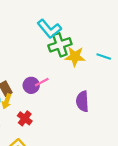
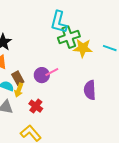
cyan L-shape: (49, 29) -> (59, 22), turned 55

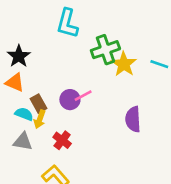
cyan L-shape: (59, 22) -> (67, 23), moved
yellow star: (83, 48) -> (124, 64), turned 30

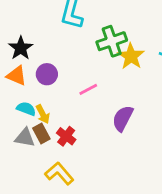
purple circle: (70, 100) -> (47, 74), moved
brown rectangle: (38, 104) -> (41, 134), moved
yellow arrow: (40, 119) -> (43, 114), turned -48
purple semicircle: (133, 119) -> (123, 118), moved, turned 30

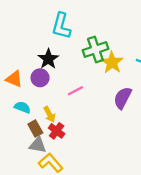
black star: (21, 48) -> (48, 59), moved
yellow arrow: (43, 114) -> (49, 114), moved
purple semicircle: (123, 118) -> (123, 98), moved
gray triangle: (25, 138) -> (38, 145), moved

